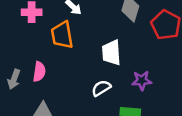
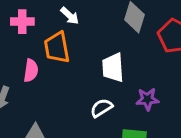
pink semicircle: (39, 72) -> (31, 70), moved

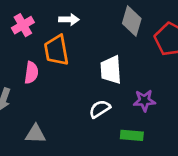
white arrow: (70, 16) -> (69, 20), turned -42
pink cross: (22, 22) -> (23, 25), turned -30

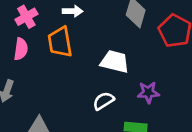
white trapezoid: (111, 70) -> (115, 62), turned 108
pink semicircle: (31, 73) -> (21, 49), moved

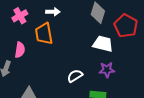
pink semicircle: (21, 49) -> (20, 50), moved
white trapezoid: (115, 62) -> (103, 44), moved

